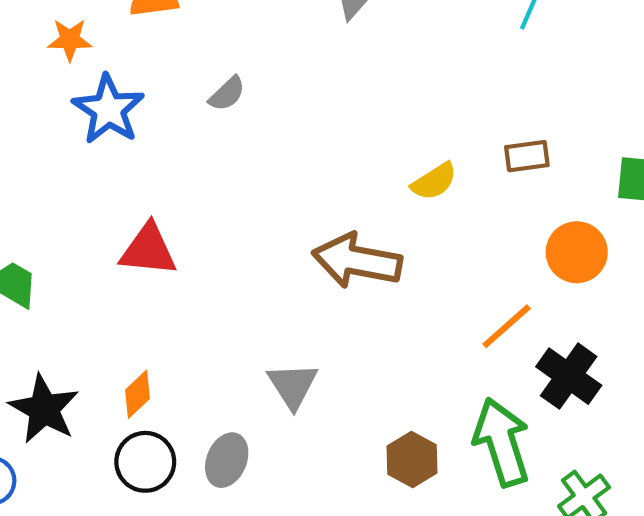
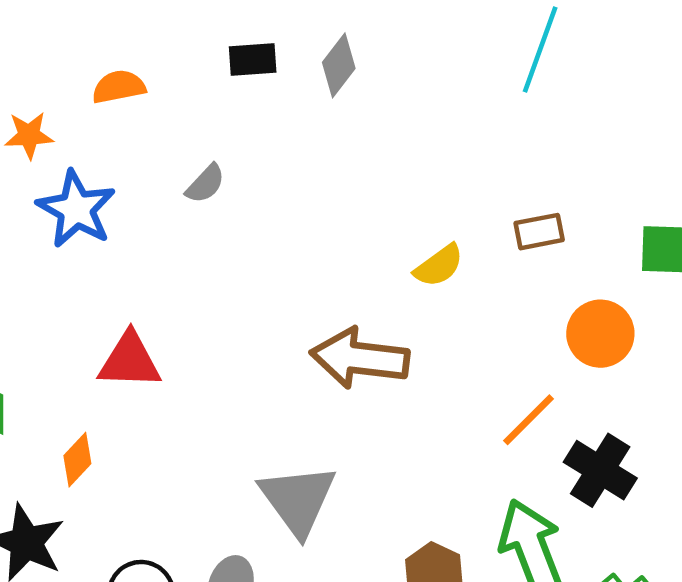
gray triangle: (293, 386) -> (298, 500), size x1.4
orange diamond: (138, 394) -> (77, 460), moved

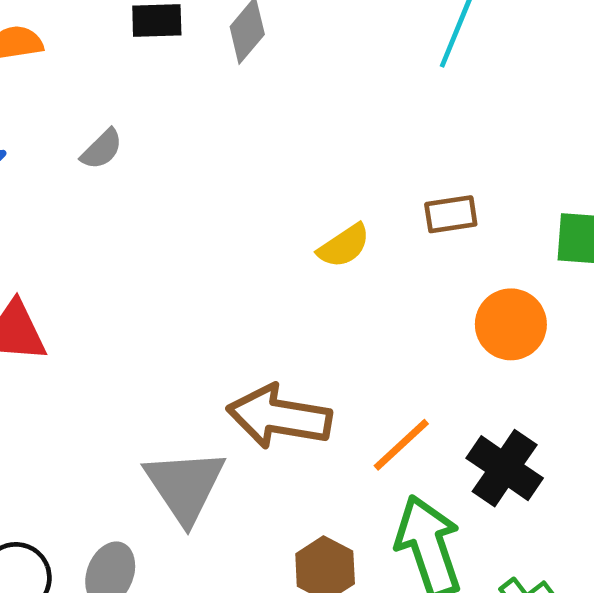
brown arrow: (360, 358) -> (279, 417), moved
orange line: (529, 420) -> (401, 445), moved

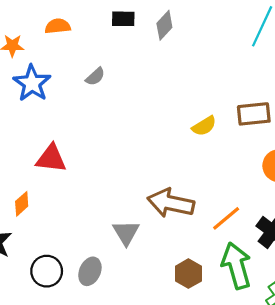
brown rectangle: (451, 214) -> (254, 114), size x1.4
gray triangle: (185, 486) -> (126, 233), size x0.7

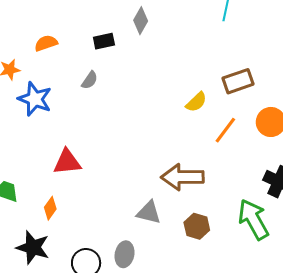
black rectangle: (123, 19) -> (104, 41), moved
orange line: (226, 218) -> (225, 130), moved
gray triangle: (126, 233) -> (149, 213), turned -32
brown hexagon: (188, 274) -> (197, 226), moved

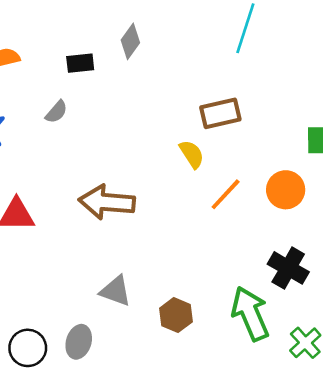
brown rectangle: (238, 81) -> (220, 113), moved
yellow semicircle: (196, 102) -> (192, 154), turned -85
brown arrow: (182, 177) -> (107, 202), moved

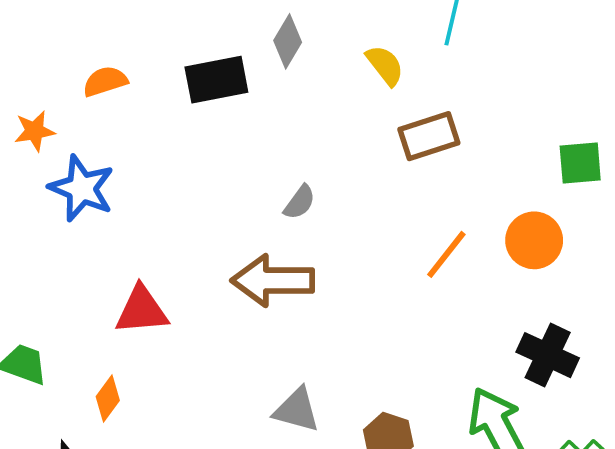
black rectangle: (80, 63) -> (216, 80), size x1.5
gray semicircle: (56, 112) -> (300, 202), moved
yellow semicircle: (192, 154) -> (385, 65), moved

